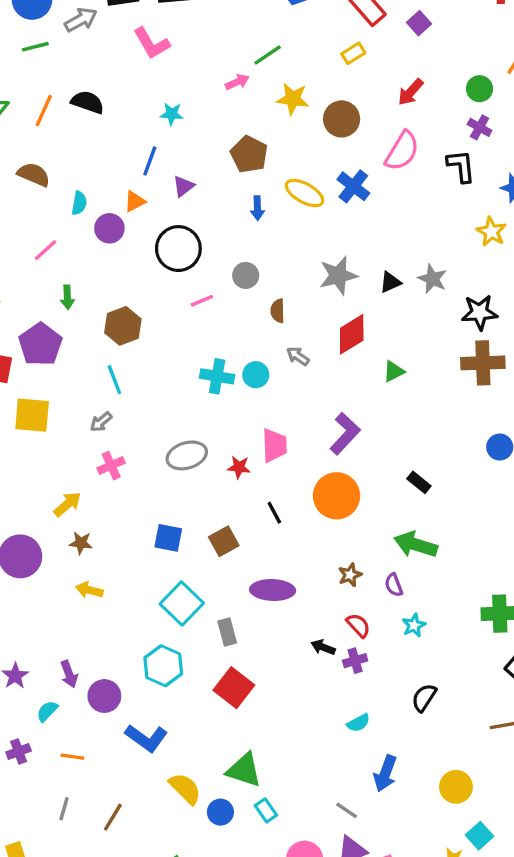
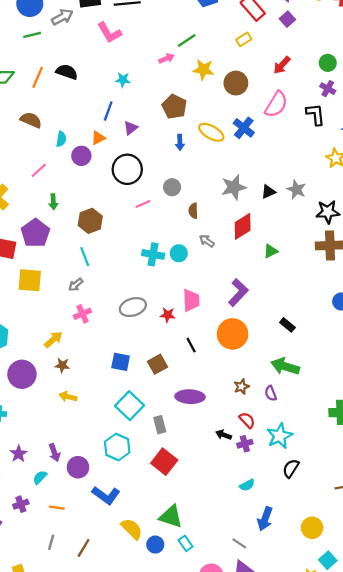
cyan star: (414, 625) -> (280, 436), moved, size x1.6

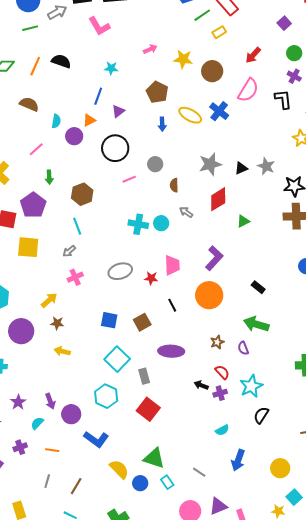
purple square: (287, 19) -> (284, 23), moved
green line: (187, 40) -> (202, 15), moved
gray line: (239, 543) -> (199, 472), moved

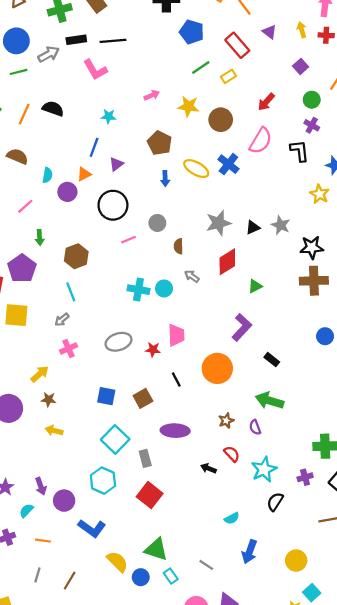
green line: (202, 15) -> (201, 68), moved
purple L-shape: (214, 258) -> (242, 327), moved
purple cross: (220, 393) -> (305, 477), moved

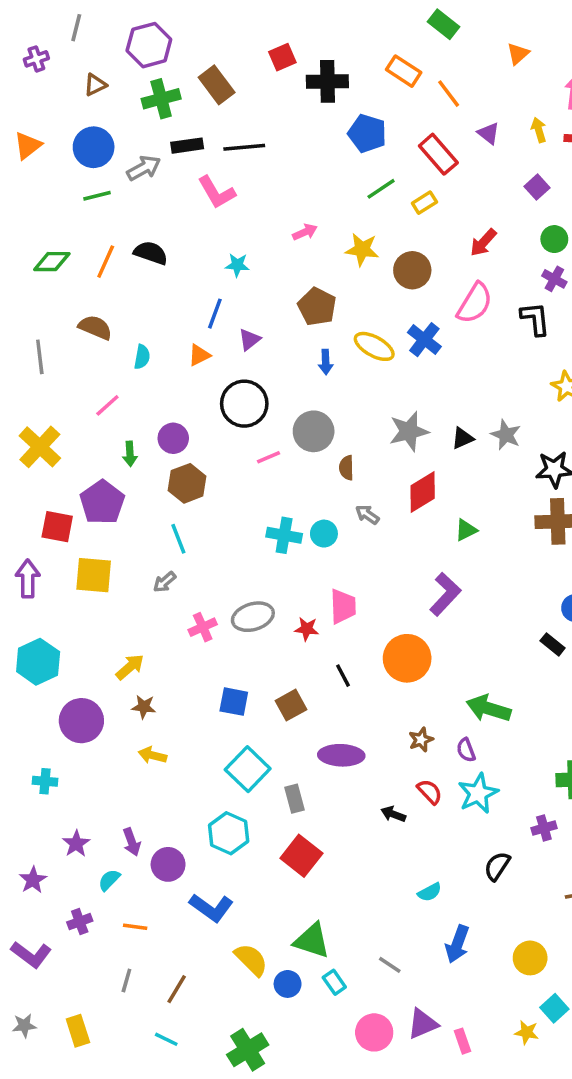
purple circle: (67, 192) -> (173, 438), moved
gray circle: (157, 223) -> (314, 431), size x1.5
pink cross: (69, 348) -> (203, 627), moved
black rectangle: (272, 360) -> (553, 644), moved
cyan star: (264, 469) -> (478, 793), moved

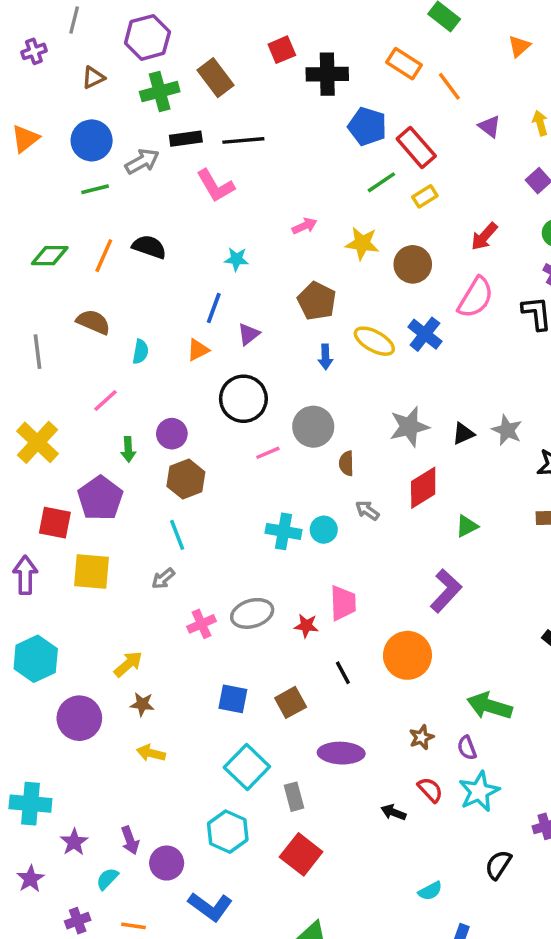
red rectangle: (438, 154) -> (416, 147), moved
cyan cross: (45, 781) -> (30, 804), moved, size x1.6

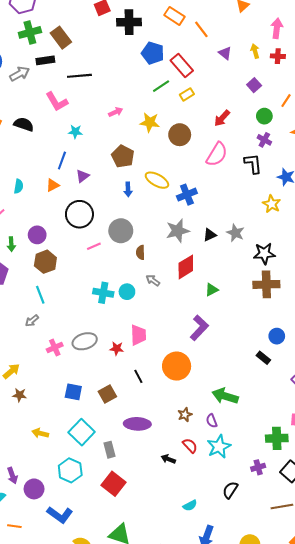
brown rectangle: (215, 78) -> (61, 38), moved
black line: (243, 140) -> (79, 76), moved
pink L-shape: (215, 186) -> (57, 102), moved
blue cross: (425, 334) -> (187, 195), moved, turned 30
yellow arrow: (151, 753) -> (40, 433), moved

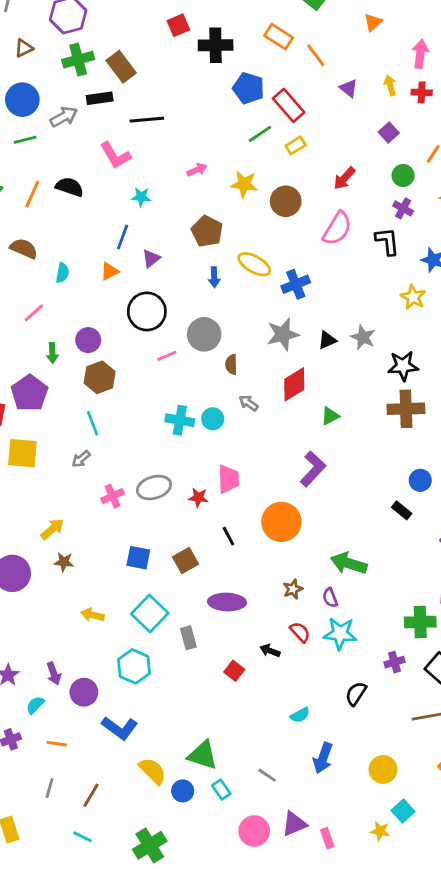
cyan star: (219, 447) -> (340, 633), turned 30
red square: (114, 484) -> (234, 671), moved, size x0.6

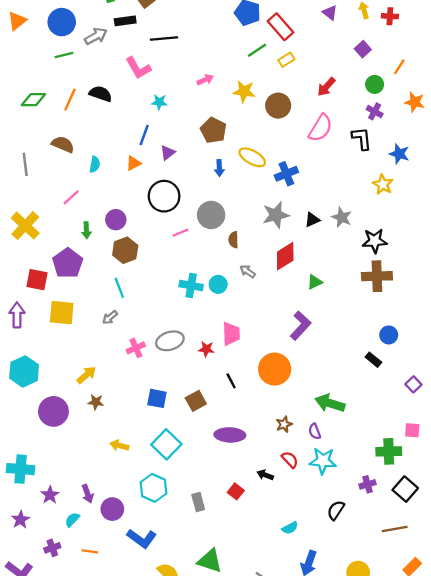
gray rectangle: (188, 638) -> (198, 502), moved

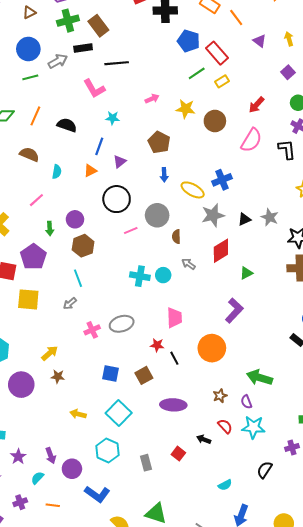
black semicircle: (101, 94) -> (67, 125), moved
yellow ellipse: (252, 157) -> (193, 190), moved
red star: (206, 349) -> (157, 345), moved

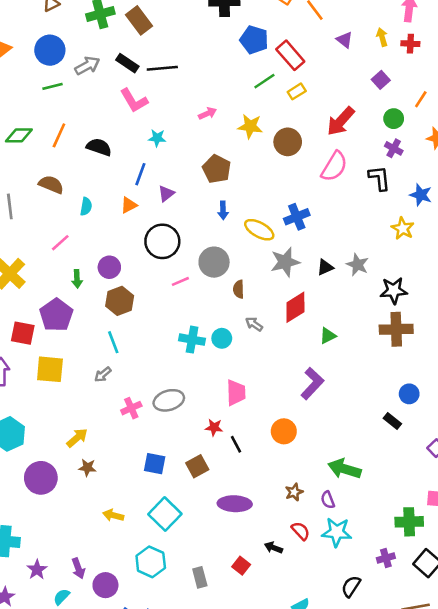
black rectangle: (83, 48) -> (127, 63), moved, turned 42
red arrow: (256, 105) -> (341, 121), size x1.4
orange circle: (212, 348) -> (284, 431), size x0.7

